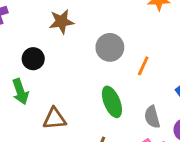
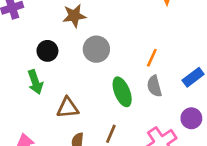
gray circle: (110, 47) -> (96, 49), moved
gray semicircle: (152, 117) -> (154, 86), moved

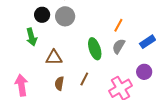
gray circle: (96, 49) -> (65, 16), moved
gray semicircle: (154, 86) -> (119, 46), turned 42

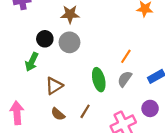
green arrow: (31, 37) -> (32, 62), turned 36
brown triangle: (54, 58) -> (54, 86), turned -36
brown semicircle: (59, 83) -> (58, 114), turned -64

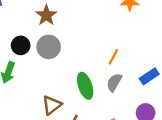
brown star: (70, 14) -> (46, 15), turned -30
brown triangle: (54, 86) -> (52, 105), moved

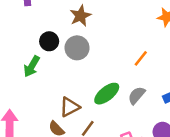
orange line: (113, 57) -> (141, 58), moved
green ellipse: (85, 86) -> (107, 94), turned 60

